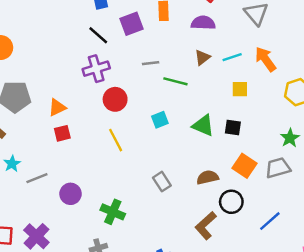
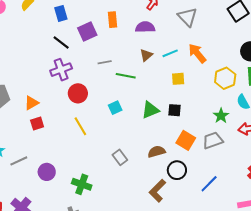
green triangle: (203, 125) -> (150, 110), turned -42

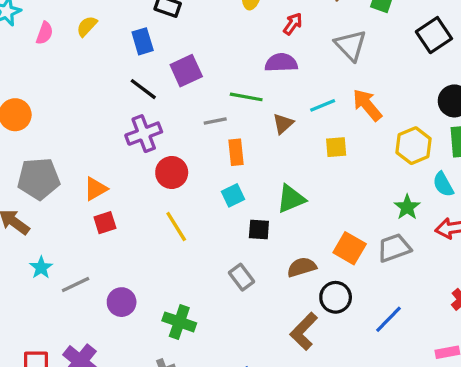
orange rectangle: (112, 20) -> (236, 152), moved
brown triangle: (146, 55) -> (283, 124), moved
green line: (126, 76) -> (246, 97), moved
black square: (174, 110) -> (259, 229), moved

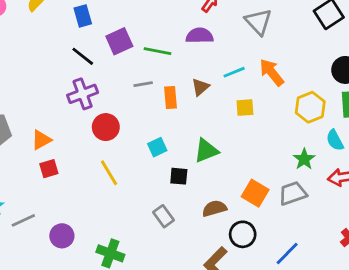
green line: (246, 97) -> (158, 51), moved
orange rectangle: (236, 152) -> (170, 97), moved

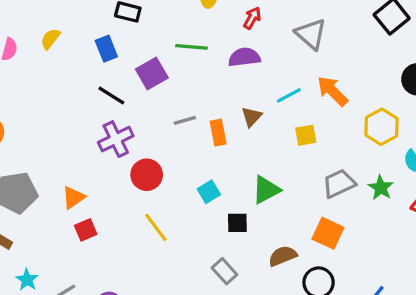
green line: (158, 51) -> (191, 47), moved
gray trapezoid: (293, 193) -> (339, 184), moved

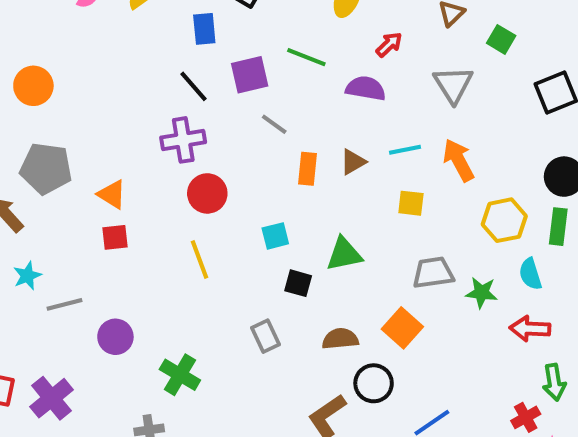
gray line: (185, 120) -> (274, 124), moved, turned 35
green star: (381, 188) -> (482, 293), turned 30
orange triangle: (73, 198) -> (112, 194), turned 50

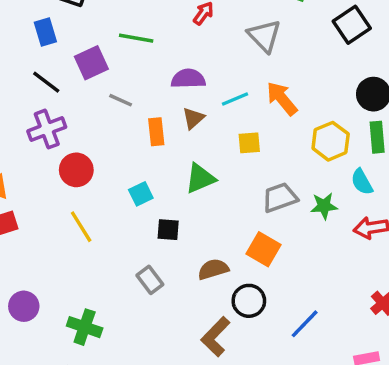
purple semicircle: (366, 88) -> (188, 79), moved
green triangle: (344, 254) -> (200, 178), moved

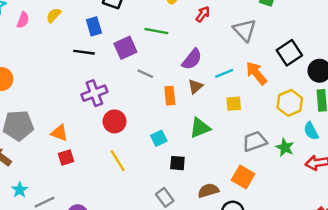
black square: (352, 25) -> (289, 53), moved
purple semicircle: (188, 79) -> (192, 59), turned 130
black line: (46, 82) -> (84, 52), moved, turned -30
green star: (324, 206) -> (285, 147), turned 30

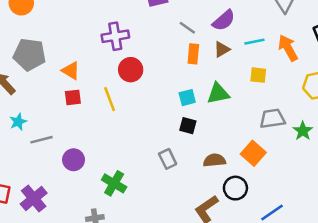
gray line: (145, 74) -> (187, 28), moved
cyan square: (159, 138) -> (187, 98), moved
yellow line: (118, 161) -> (110, 99), moved

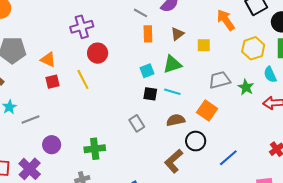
cyan line: (254, 42) -> (172, 92), moved, turned 35
brown triangle: (222, 49) -> (177, 34), moved
purple circle: (74, 160) -> (52, 145), moved
green cross: (114, 183) -> (95, 149), turned -30

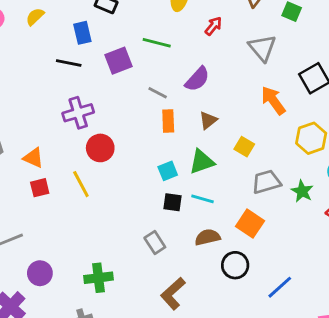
yellow square: (204, 45) -> (244, 147), moved, turned 32
brown L-shape: (174, 161) -> (173, 293), moved

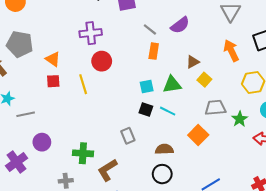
brown triangle: (208, 120) -> (193, 62), moved
brown semicircle: (207, 237) -> (164, 149), moved
black circle: (235, 265) -> (162, 174), moved
brown L-shape: (173, 293) -> (107, 170), moved

